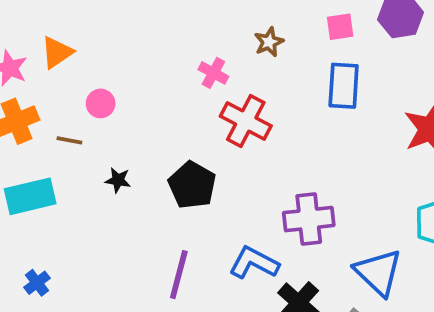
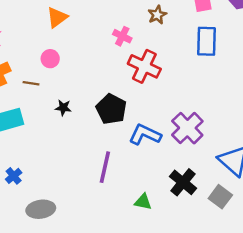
orange triangle: (57, 52) -> (57, 17), moved
purple cross: (309, 219) -> (187, 128), turned -36
blue L-shape: (254, 263) -> (145, 135), moved

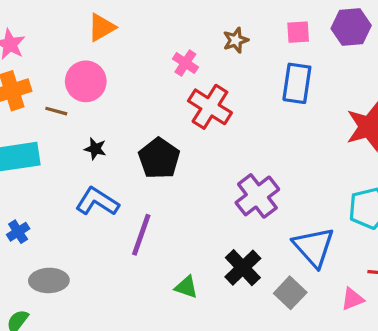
pink circle: (50, 59) -> (86, 81), size x1.6
blue L-shape: (145, 135) -> (97, 202), moved

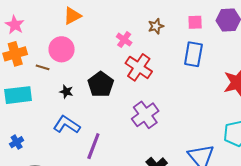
black pentagon: (159, 158) -> (101, 84), moved
purple cross: (257, 196) -> (145, 115), moved

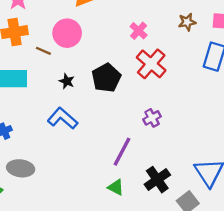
brown star: (156, 26) -> (187, 22), moved
purple cross: (145, 115) -> (152, 118), size x0.6
purple line: (93, 146) -> (122, 152), moved

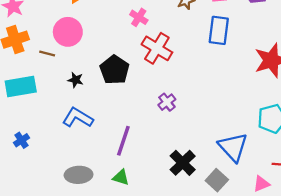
purple line: (122, 152) -> (123, 141), moved
gray ellipse: (21, 168) -> (79, 175), moved
green triangle: (116, 187) -> (121, 177), moved

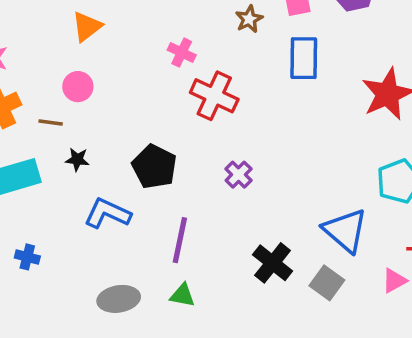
pink circle: (68, 32) -> (78, 87), size x0.7
black pentagon: (115, 70) -> (154, 167), moved
black star: (76, 80) -> (77, 159), moved
blue cross: (22, 140) -> (27, 257), turned -35

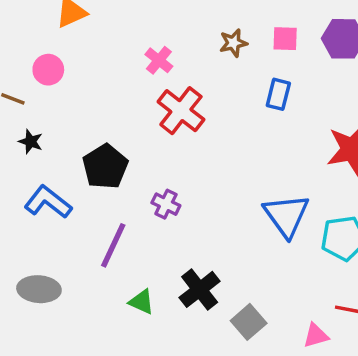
blue rectangle: (304, 58) -> (278, 94), size x0.7
purple cross: (239, 175) -> (166, 204), moved, turned -32
blue triangle: (345, 231) -> (286, 215), moved
green triangle: (182, 295) -> (142, 302), moved

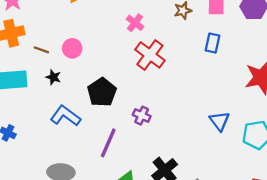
pink circle: (48, 70) -> (72, 48), moved
blue triangle: (286, 215) -> (220, 121), size x0.7

